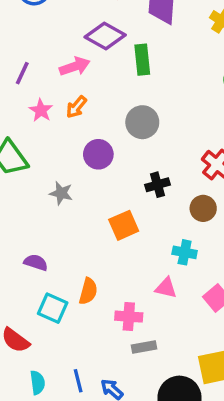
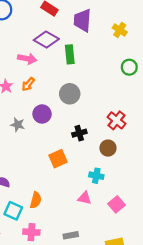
pink arrow: (75, 66) -> (27, 59), turned 30
gray star: (61, 193) -> (18, 125), moved
pink cross: (129, 317) -> (31, 232), moved

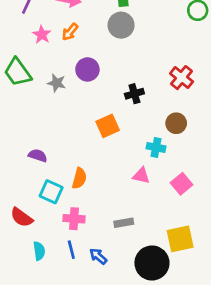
gray circle: (70, 94) -> (121, 25), moved
brown circle: (108, 148) -> (176, 123), moved

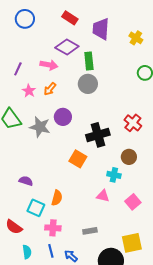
gray star: (57, 83) -> (40, 127), size x1.5
black cross: (134, 94) -> (98, 135), size x1.6
orange square: (108, 126) -> (78, 159), turned -36

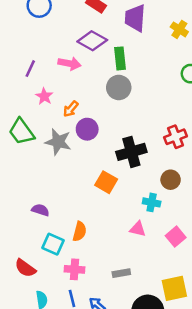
orange arrow: (50, 89) -> (71, 109), moved
red cross: (133, 123) -> (176, 137), turned 30

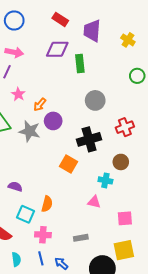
purple diamond: (92, 41) -> (57, 49), turned -30
pink arrow: (69, 63) -> (14, 52), moved
gray circle: (119, 87) -> (95, 100), moved
pink square: (176, 237) -> (125, 218), moved, turned 35

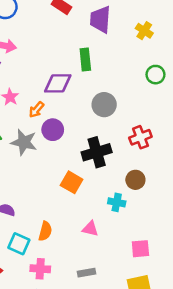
purple diamond: (57, 49) -> (58, 83), moved
pink triangle: (94, 202) -> (90, 229), moved

